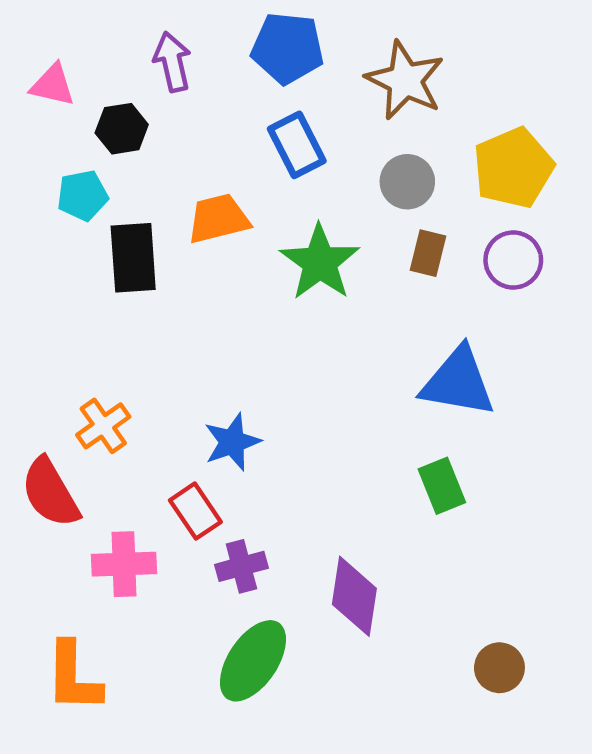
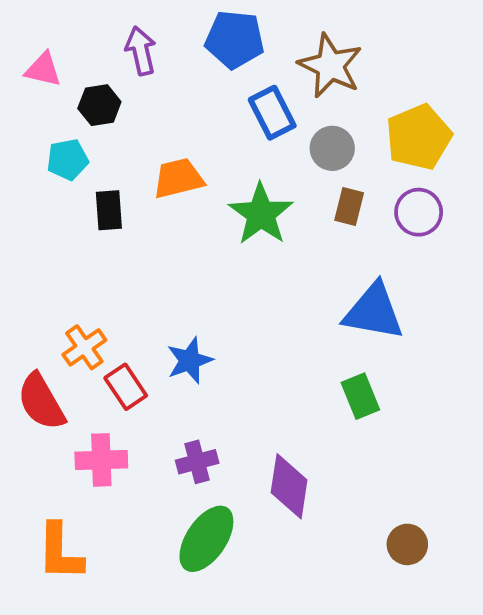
blue rectangle: (297, 145) -> (272, 113), moved
black rectangle: (133, 258) -> (109, 210), size x0.7
red rectangle: (195, 511) -> (126, 387), moved

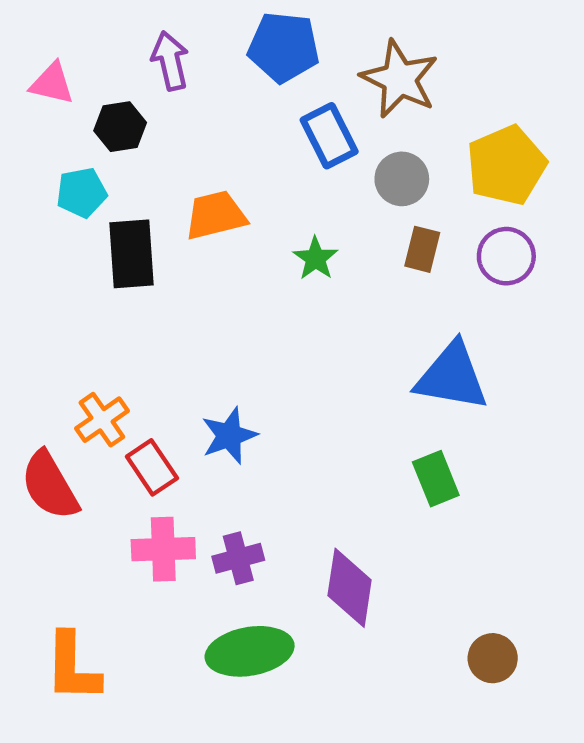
black rectangle: (109, 210) -> (131, 254), size x1.4
green star: (261, 214) -> (315, 258), size x0.6
pink cross: (101, 460) -> (163, 549), moved
green ellipse: (206, 539) -> (250, 651), turned 46

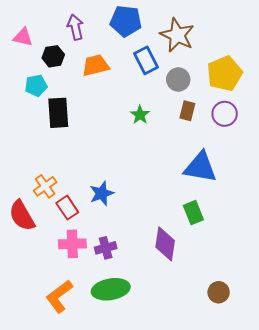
orange trapezoid: (216, 215) -> (96, 65), moved
purple diamond: (350, 588) -> (165, 244), moved
orange L-shape: (72, 667) -> (59, 296), moved, turned 52

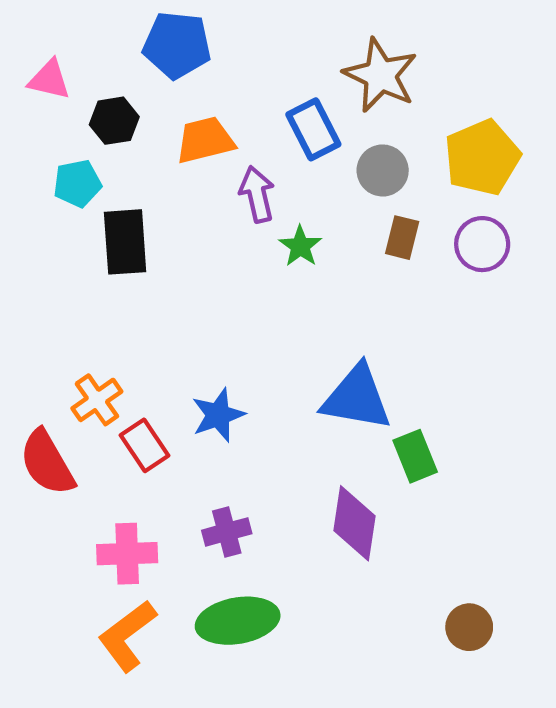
blue pentagon: (126, 21) -> (177, 45), moved
purple arrow: (75, 27) -> (257, 194), moved
blue triangle: (200, 167) -> (357, 398), moved
pink cross: (72, 244) -> (127, 554), moved

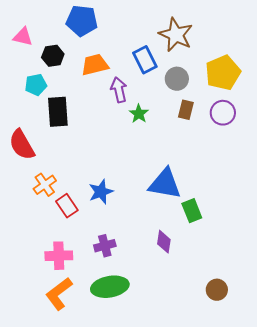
red semicircle: (47, 463) -> (22, 145), moved
purple diamond: (354, 523) -> (164, 242), size x0.7

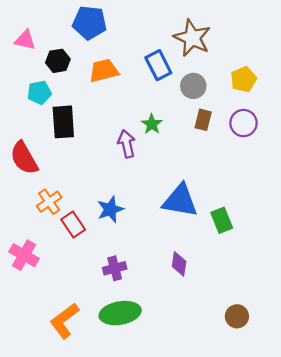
yellow pentagon: (223, 73) -> (243, 79), size x0.7
purple arrow: (119, 90) -> (127, 144), moved
green rectangle: (192, 211) -> (222, 220), moved
pink cross: (59, 256) -> (24, 255), moved, turned 32

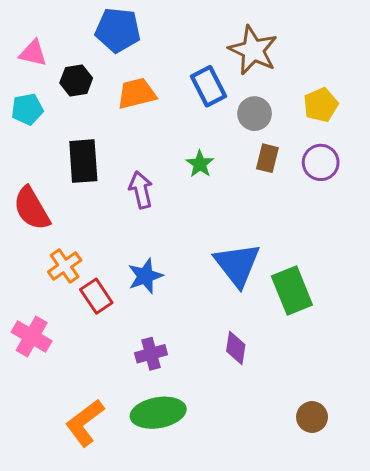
cyan pentagon: (39, 92) -> (27, 109), moved
purple arrow: (127, 144) -> (141, 190), moved
blue triangle: (180, 201) -> (237, 265), turned 42
green rectangle: (222, 220) -> (292, 290), size x1.4

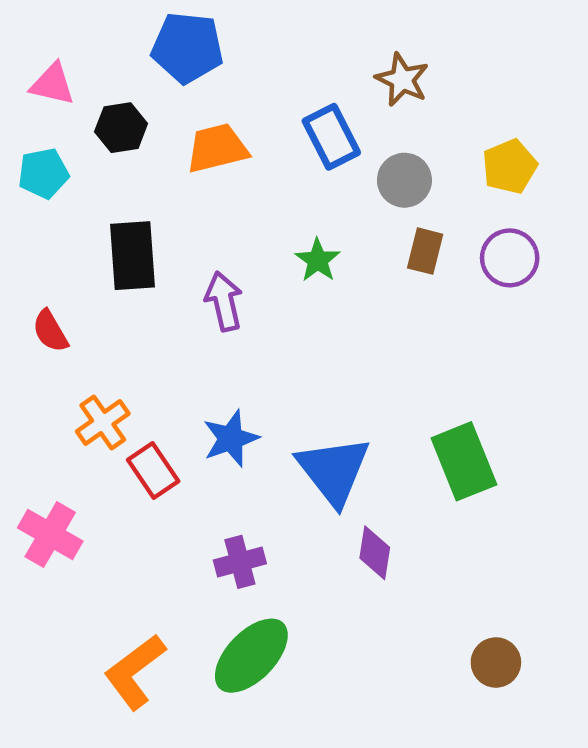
brown star: (253, 50) -> (402, 80), size x0.7
red semicircle: (32, 208) -> (50, 331), size x0.6
blue triangle: (237, 265) -> (334, 470), moved
green ellipse: (158, 413) -> (251, 656), turned -36

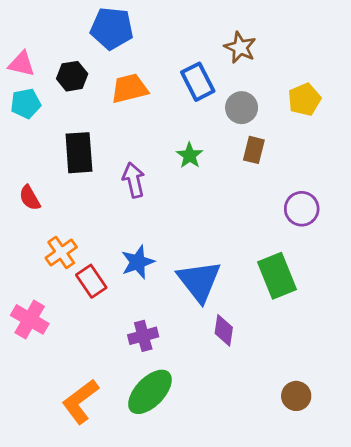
pink triangle: (52, 84) -> (22, 64), moved
purple circle: (510, 258) -> (302, 209), moved

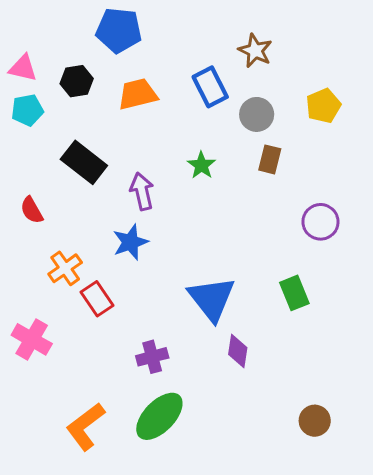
black rectangle: (79, 153) -> (84, 162), turned -48
blue star: (138, 262) -> (130, 242), moved
green rectangle: (277, 276) -> (294, 293), size x0.7

